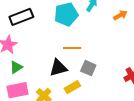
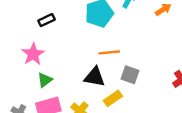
black rectangle: (21, 17) -> (47, 20), size x0.6
black triangle: (58, 68) -> (95, 77), turned 30

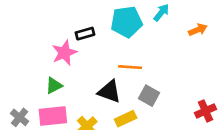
black rectangle: (47, 20) -> (85, 34), moved
pink star: (33, 54) -> (64, 53), moved

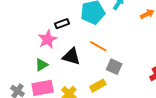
orange line: (130, 67) -> (98, 46), turned 30
black triangle: (109, 91) -> (71, 56), moved

